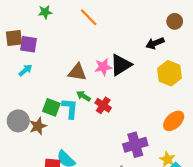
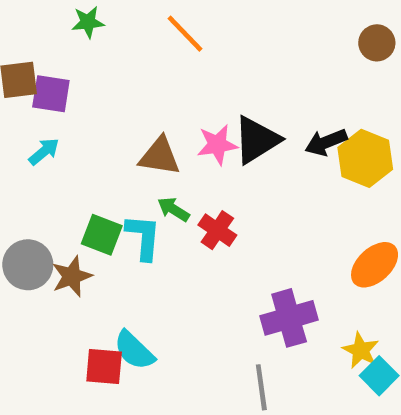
black arrow: (155, 43) -> (326, 142), moved

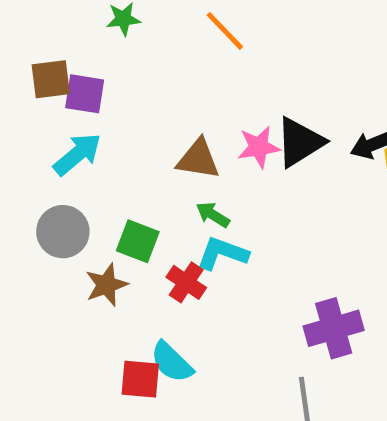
cyan arrow: (44, 152) -> (77, 154), size x1.5
red cross: (217, 230) -> (186, 282), moved
cyan L-shape: (143, 237) -> (222, 253), moved, turned -75
gray circle: (28, 265) -> (63, 232), moved

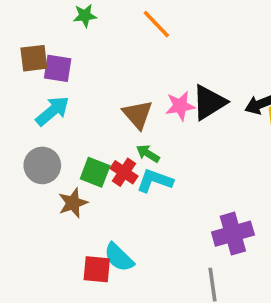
brown triangle: (198, 159) -> (138, 114), turned 40
red cross: (186, 282) -> (124, 172), moved

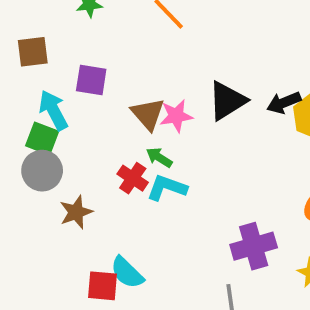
purple square: (58, 68) -> (91, 80), moved
pink star: (180, 106) -> (176, 116), moved
cyan arrow: (53, 111) -> (53, 110), turned -78
green square: (95, 172) -> (42, 139), moved

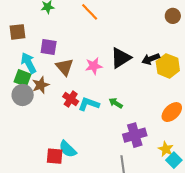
brown triangle: (148, 114) -> (65, 67), moved
green arrow: (159, 157) -> (116, 103), moved
brown star: (76, 212) -> (41, 85), moved

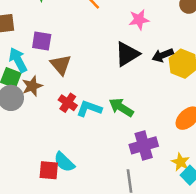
pink star: (94, 66) -> (139, 20), moved
green arrow: (116, 103) -> (121, 107), size x1.5

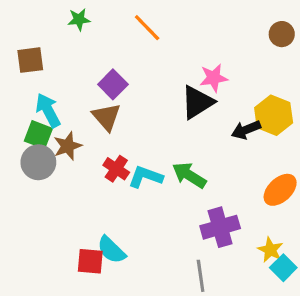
pink star: (139, 20) -> (214, 78), moved
purple square: (42, 41) -> (113, 84), moved, turned 36
black arrow: (163, 55) -> (246, 130), moved

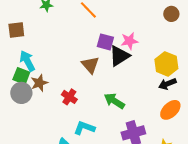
purple square: (113, 84) -> (105, 42), moved, turned -30
brown triangle: (107, 117) -> (90, 65), moved
black arrow: (246, 130) -> (167, 84), moved
cyan L-shape: (145, 177) -> (84, 128), moved

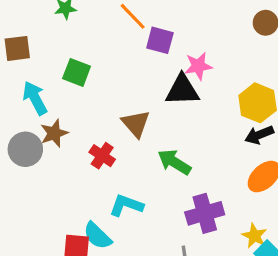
purple square: (105, 42) -> (160, 40), moved
black triangle: (119, 56) -> (182, 90), turned 30
brown triangle: (90, 65) -> (136, 124), moved
green square: (21, 76) -> (77, 72), moved

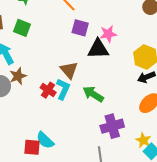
purple square: (160, 40) -> (80, 28), moved
green square: (77, 72) -> (22, 28), moved
cyan L-shape: (126, 205) -> (63, 89), moved, turned 95

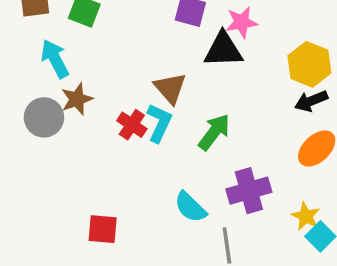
green arrow: (93, 94) -> (214, 132), turned 95
cyan semicircle: (45, 140) -> (190, 207), moved

